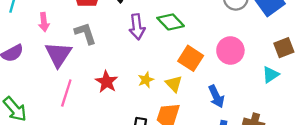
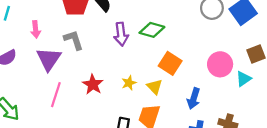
green diamond: (171, 22) -> (152, 30), turned -30
pink circle: (230, 51) -> (220, 64), moved
blue arrow: (216, 96) -> (194, 98), turned 42

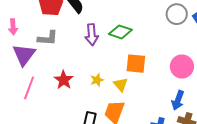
gray L-shape: (74, 40) -> (48, 38), turned 110
orange square: (170, 63) -> (136, 64), turned -30
blue arrow: (194, 98) -> (178, 100), moved

